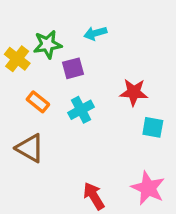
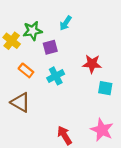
cyan arrow: (95, 33) -> (66, 23), turned -40

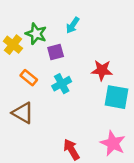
green star: (33, 31) -> (36, 34), turned 30
cyan square: (105, 88) -> (116, 97), size x1.5

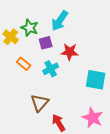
cyan arrow: (73, 25) -> (60, 21), size x1.5
red star: (102, 70) -> (70, 52), moved
brown triangle: (23, 113) -> (40, 103), moved, turned 42

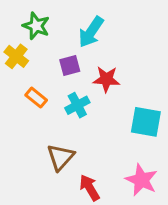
green star: (30, 28) -> (36, 26), moved

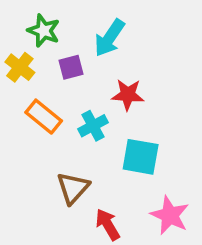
purple square: (70, 66) -> (71, 67), moved
orange rectangle: (36, 98) -> (44, 117), size x1.4
cyan square: (146, 122) -> (141, 157), moved

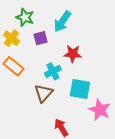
orange rectangle: (44, 117) -> (13, 66), moved
brown triangle: (73, 188) -> (44, 93), moved
pink star: (170, 215) -> (100, 110), moved

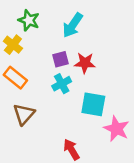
purple square: (40, 38) -> (60, 59), moved
brown triangle: (44, 93) -> (24, 114), moved

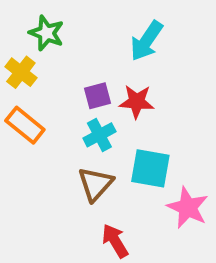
cyan arrow: (73, 25) -> (146, 41), moved
brown triangle: (24, 114) -> (95, 184), moved

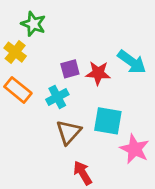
cyan arrow: (146, 41) -> (132, 62), moved, turned -88
cyan cross: (99, 135) -> (57, 97), moved

